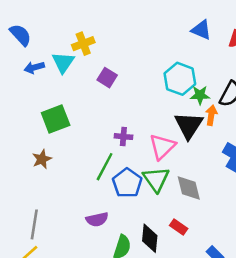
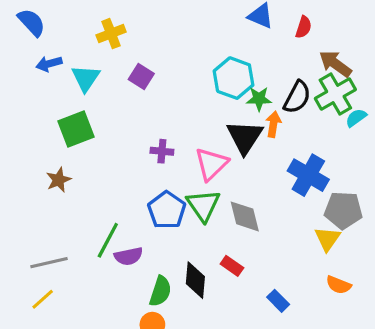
cyan triangle: (63, 62) -> (86, 78), moved
green line: (105, 167) -> (108, 240), moved
gray line: (34, 224) -> (49, 263), turned 68

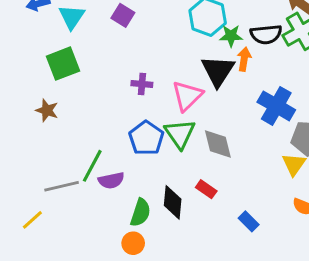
black semicircle: (297, 97) -> (266, 34), turned 56
brown star: (59, 180) -> (47, 110), turned -30
gray line: (49, 263) -> (62, 186), moved

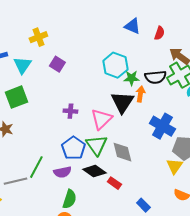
purple semicircle: (111, 180) -> (62, 172), moved
black diamond: (173, 202) -> (94, 171), moved, turned -60

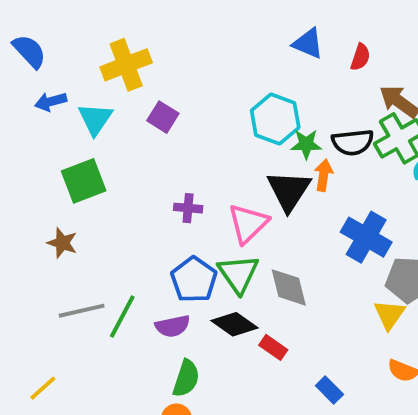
yellow cross: (38, 37) -> (126, 65), size x1.4
gray line: (15, 181) -> (82, 311), moved

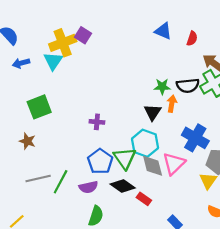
purple square: (163, 117) -> (83, 35), moved
cyan triangle: (95, 119) -> (53, 61), moved
cyan hexagon: (275, 119) -> (145, 143), moved
black triangle: (289, 191) -> (153, 112), size x0.7
pink triangle: (248, 224) -> (174, 164), moved

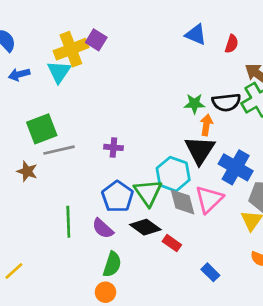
black triangle: (153, 112) -> (200, 150), moved, size x1.4
gray line: (38, 179) -> (59, 150), moved
green line: (61, 182) -> (68, 222), turned -30
purple semicircle: (88, 187) -> (103, 228), turned 54

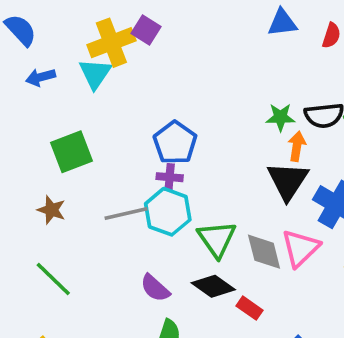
blue triangle: (196, 35) -> (282, 23), turned -30
gray line: (59, 150) -> (126, 214), moved
cyan hexagon: (173, 174) -> (168, 212), moved
blue pentagon: (117, 197) -> (175, 143), moved
green line: (68, 222) -> (53, 279), moved, turned -44

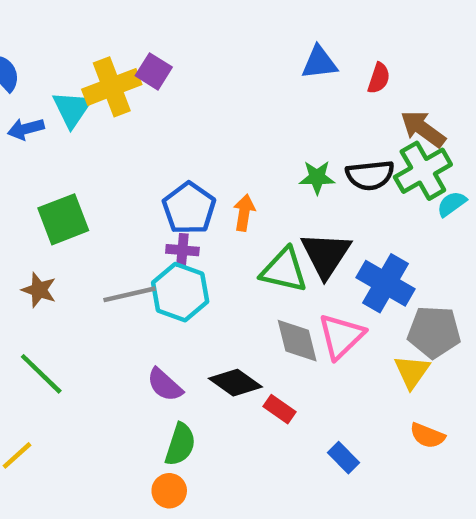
cyan triangle: (95, 74) -> (72, 109), moved
orange arrow: (297, 146) -> (244, 213), moved
green triangle: (217, 239) -> (284, 270), moved, turned -42

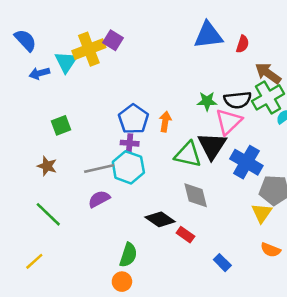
blue triangle: (319, 63) -> (208, 35), size x1.4
green square: (63, 219) -> (61, 125), size x0.7
pink triangle: (341, 336) -> (229, 122), moved
purple semicircle: (165, 385) -> (99, 199), moved, turned 110

